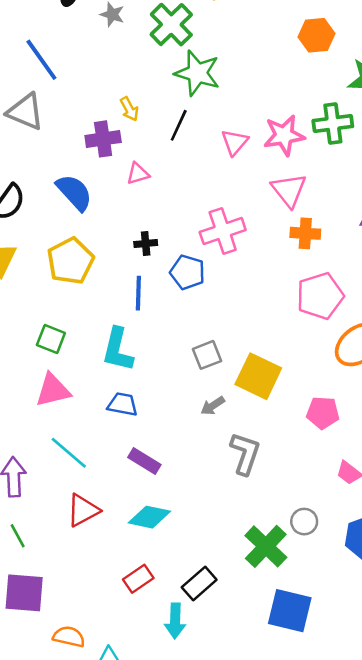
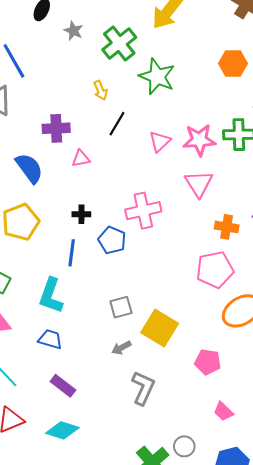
green star: (197, 73) -> (157, 77), moved
yellow arrow: (129, 109) -> (100, 90), moved
orange cross: (305, 233) -> (227, 227), moved

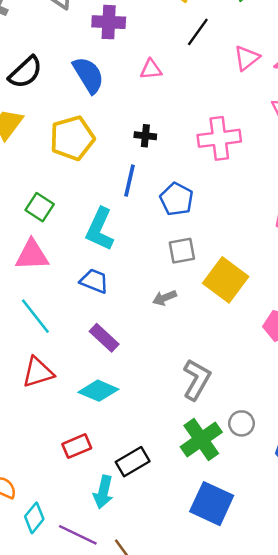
purple cross: (56, 128) -> (109, 22), moved
blue pentagon: (112, 240) -> (176, 199), moved
gray arrow: (121, 348) -> (165, 298), moved
gray L-shape: (143, 388) -> (197, 380), moved

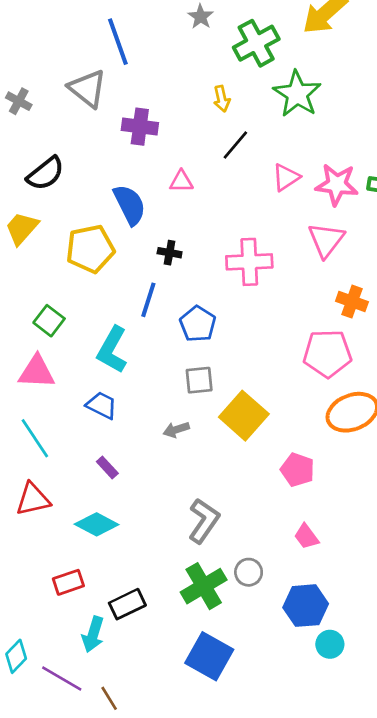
blue semicircle: (88, 75) -> (130, 205), moved
purple rectangle: (104, 338) -> (107, 468), size x0.7

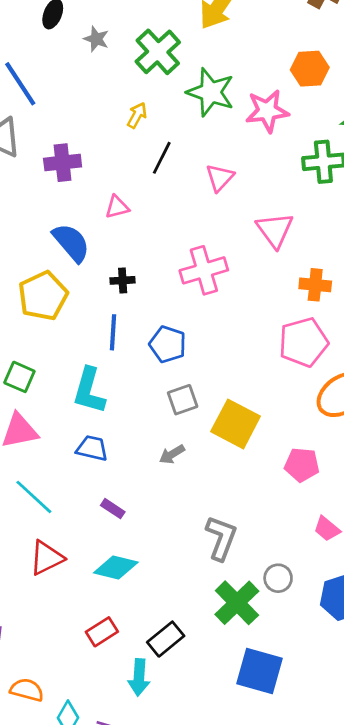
yellow arrow: (222, 99) -> (137, 115), turned -125
pink star: (337, 184) -> (267, 111), moved

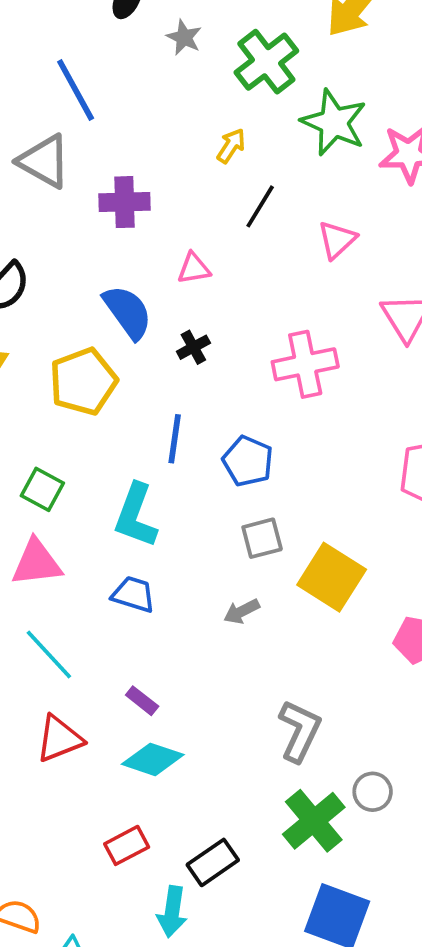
black cross: (123, 280) -> (193, 347), moved, turned -30
purple rectangle: (113, 509) -> (142, 701), moved

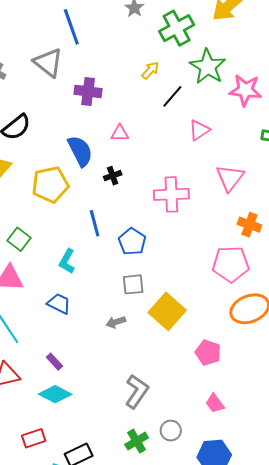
black line: (260, 206) -> (172, 96), moved
blue line: (175, 439) -> (95, 223), turned -32
cyan L-shape: (136, 516) -> (67, 261), size x0.7
green cross: (314, 821) -> (137, 441), size x0.7

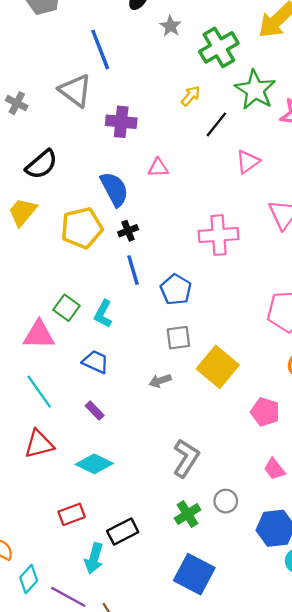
black cross: (113, 176) -> (128, 231), moved
green square: (19, 239) -> (66, 308), moved
purple rectangle: (54, 362) -> (95, 411), moved

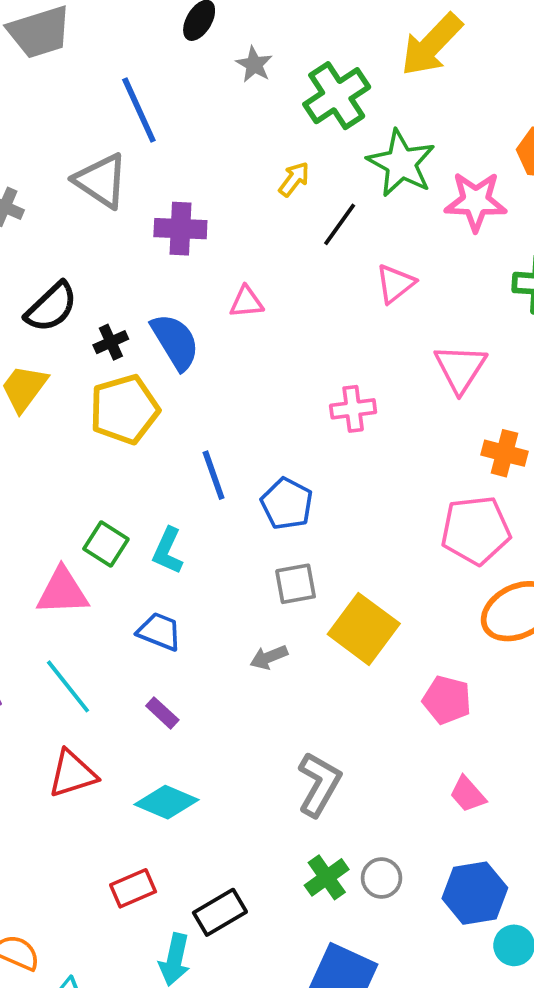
black cross: (128, 231) -> (111, 342), moved
pink cross: (218, 235) -> (353, 409), size x0.7
gray circle: (226, 501) -> (381, 878), moved

